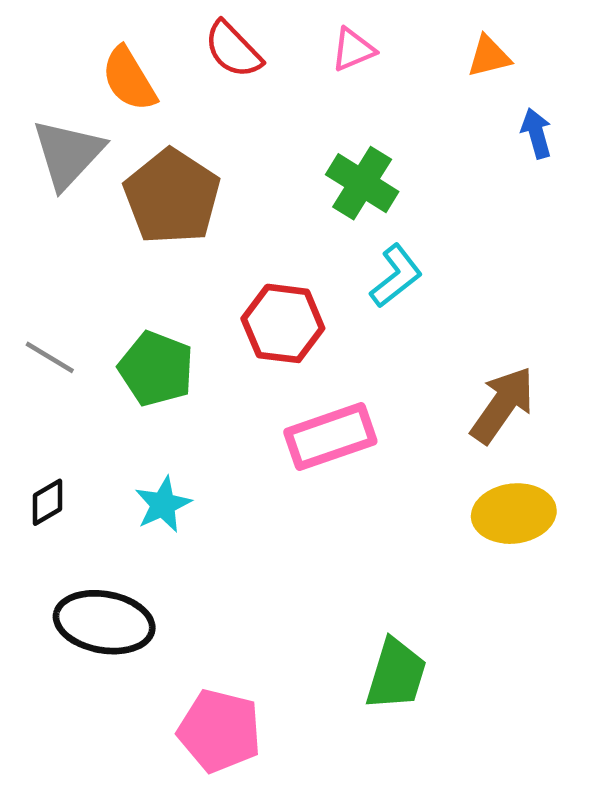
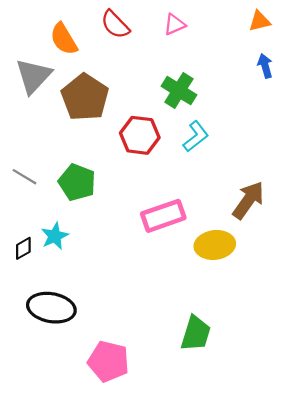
orange triangle: (489, 56) -> (260, 21), moved
red hexagon: (283, 323) -> (140, 135), moved
cyan star: (163, 504) -> (55, 236), moved
yellow ellipse: (514, 514) -> (215, 245), moved

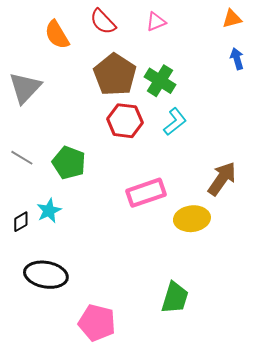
gray triangle: (33, 76) -> (25, 88), moved
brown pentagon: (85, 97) -> (115, 75), moved

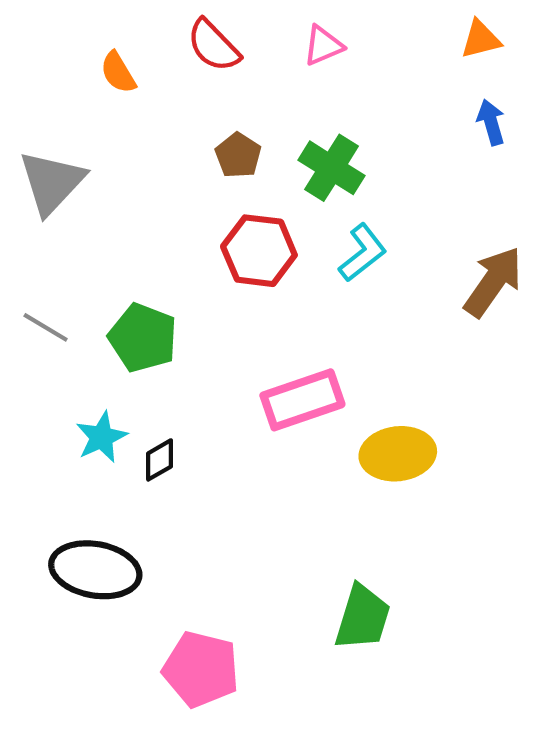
orange semicircle: (57, 35) -> (118, 73), size x0.7
brown pentagon: (115, 75) -> (238, 155), size x0.5
brown arrow: (222, 179) -> (493, 282), moved
black diamond: (21, 222) -> (160, 460), moved

